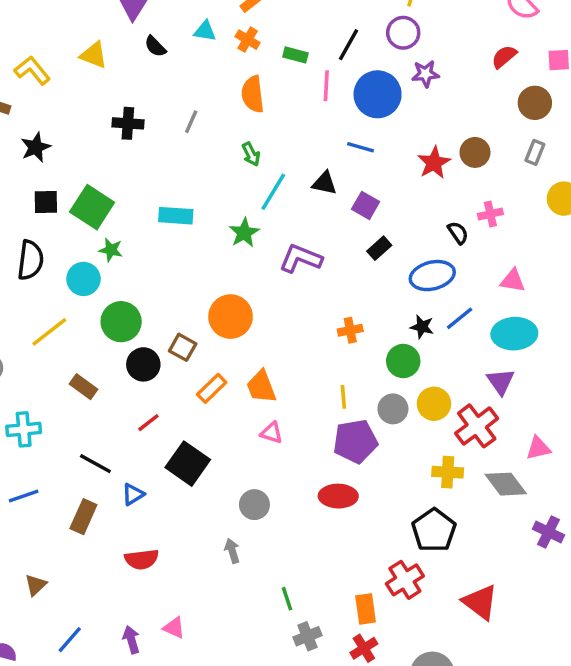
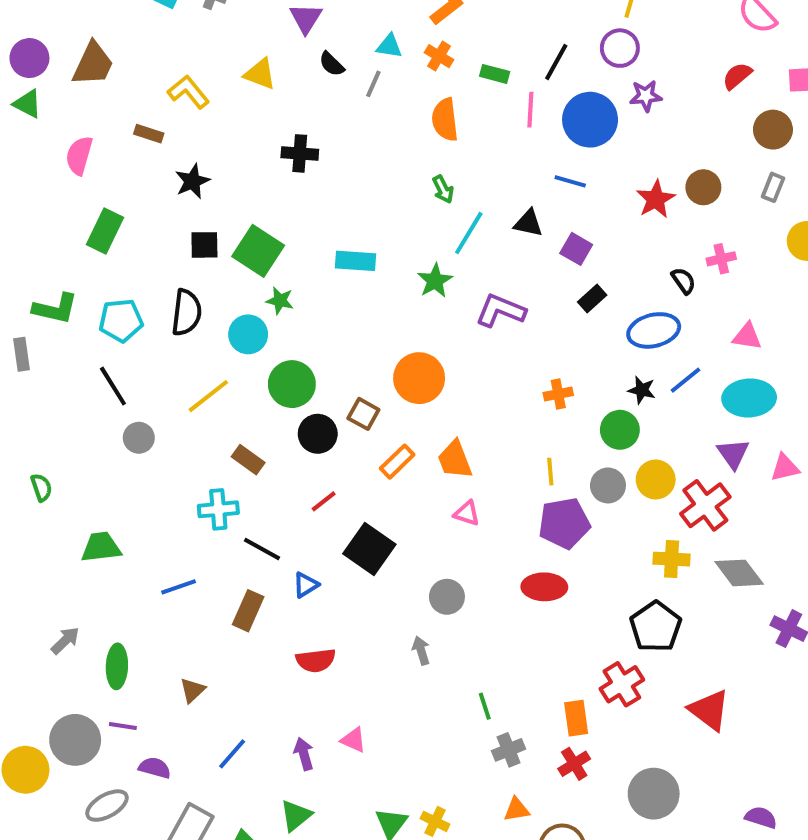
gray line: (191, 122) -> (373, 84), moved
cyan cross: (24, 429) -> (218, 509), moved
pink triangle: (538, 448) -> (785, 468), moved

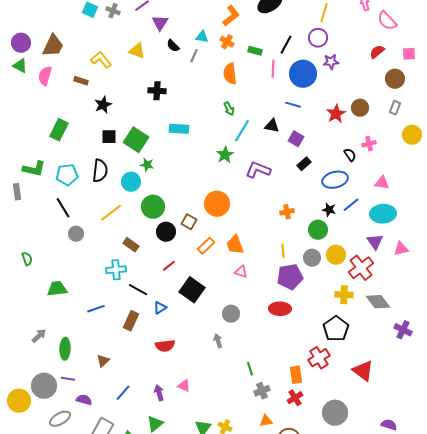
pink semicircle: (79, 155) -> (45, 76), moved
cyan rectangle: (355, 261) -> (179, 129), moved

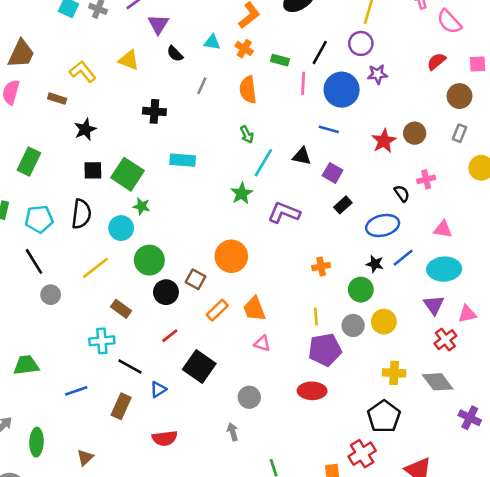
gray line: (194, 56) -> (202, 86), moved
red cross: (361, 268) -> (445, 340), moved, size x0.7

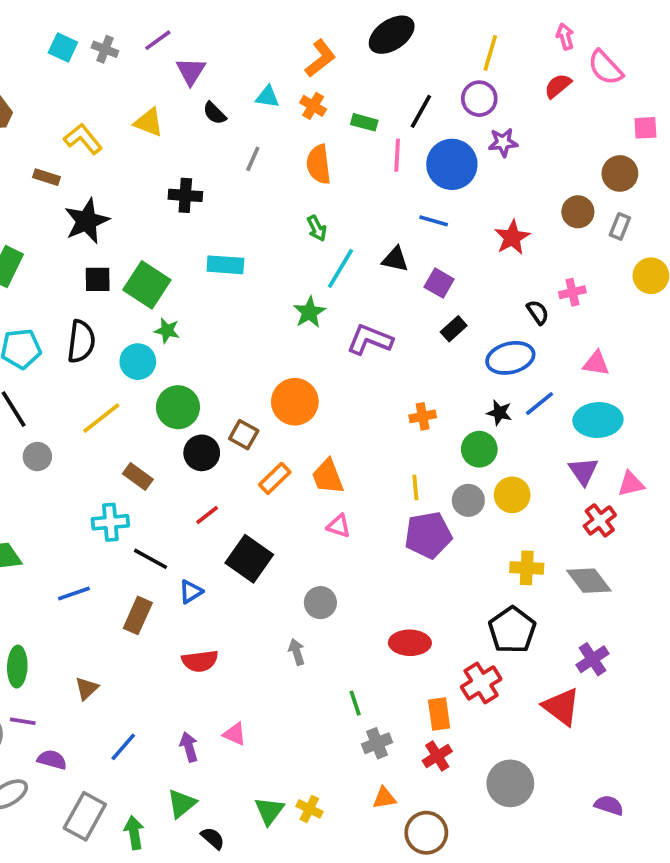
red semicircle: (436, 61) -> (558, 86), moved
black star: (85, 129) -> (87, 221), size x1.4
brown circle: (415, 133) -> (578, 212), moved
red ellipse: (312, 391) -> (410, 643), moved
purple cross: (470, 418) -> (592, 659), moved, turned 30

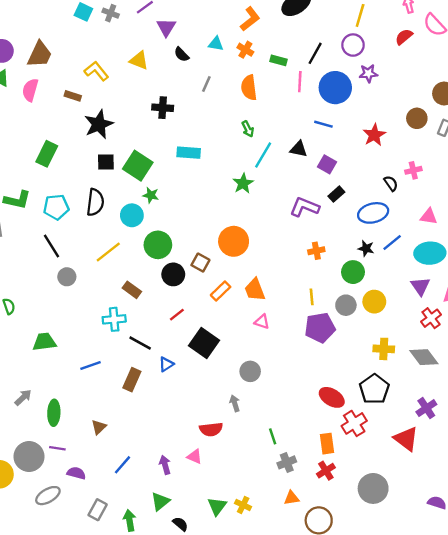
purple L-shape: (370, 340) -> (305, 207), moved
red ellipse: (410, 643) -> (332, 397), moved, turned 30
red semicircle: (200, 661) -> (211, 429), moved
gray rectangle: (85, 816) -> (98, 510), size x0.7

